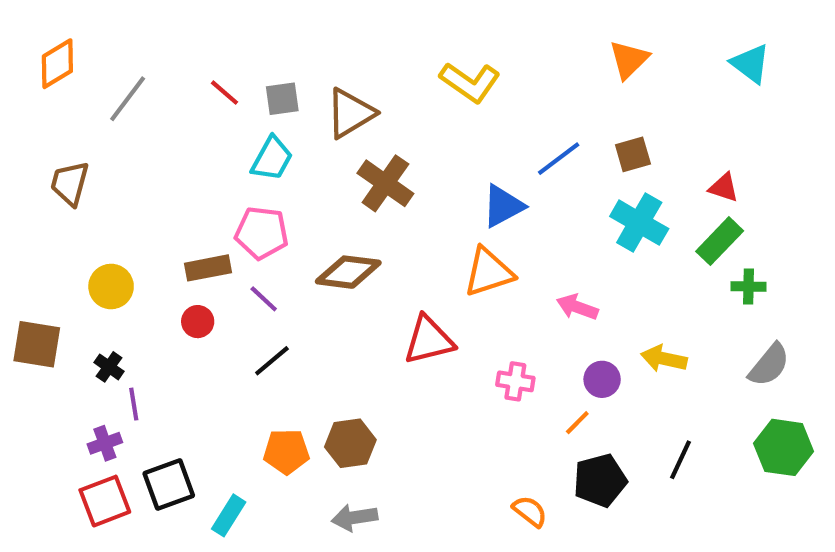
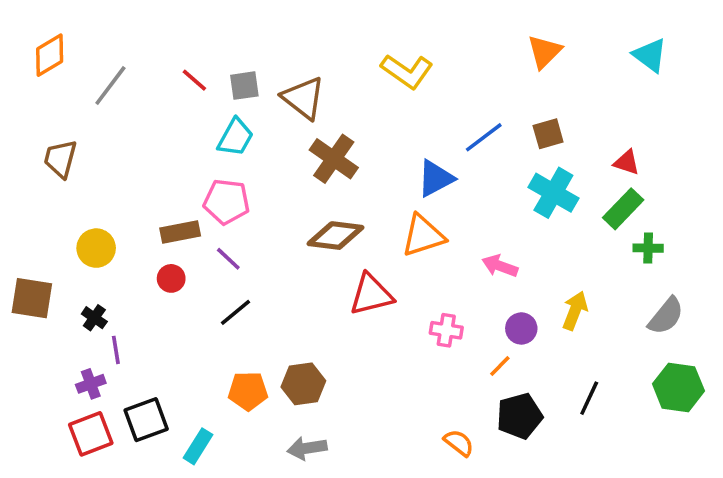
brown triangle: (350, 113) -> (303, 98), turned -51
brown diamond: (348, 272) -> (336, 236), moved
yellow arrow: (664, 359) -> (575, 311), turned 99

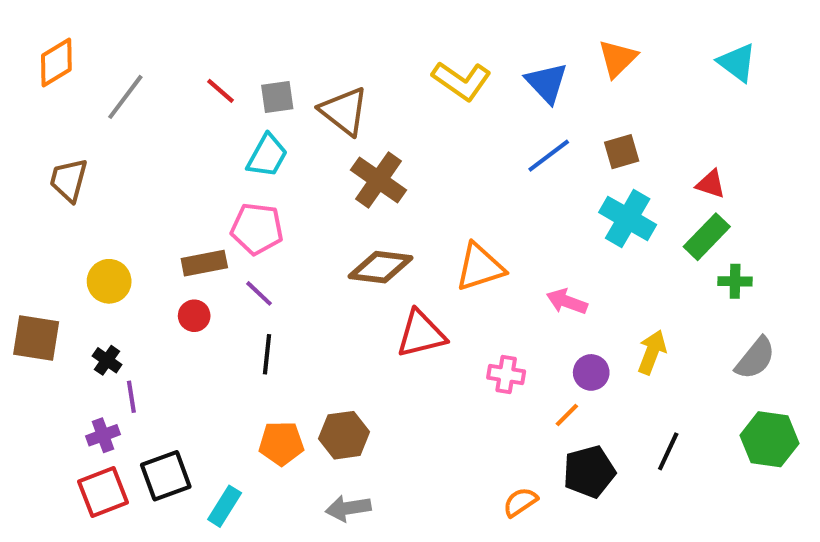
blue triangle: (436, 178) -> (547, 83), moved, turned -45
black line: (235, 312) -> (267, 354), turned -44
orange semicircle: (459, 443) -> (520, 502), turned -72

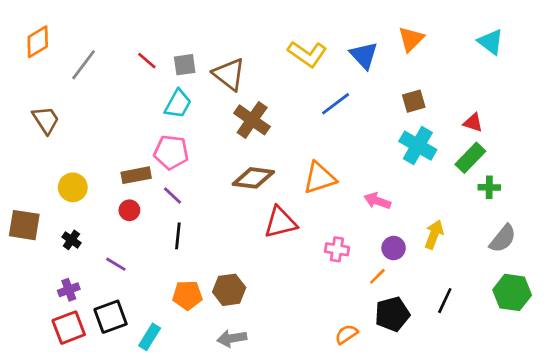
blue line: (549, 156) -> (336, 104), moved
brown trapezoid: (69, 180) -> (46, 120), turned 132
purple line: (131, 397) -> (116, 264), moved, turned -50

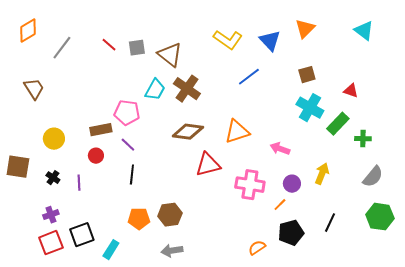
cyan trapezoid: (178, 104) -> (155, 90), moved
green rectangle: (470, 158) -> (338, 124), moved
pink cross: (337, 249) -> (250, 185), size x1.6
purple line: (116, 264) -> (79, 183), moved, turned 56

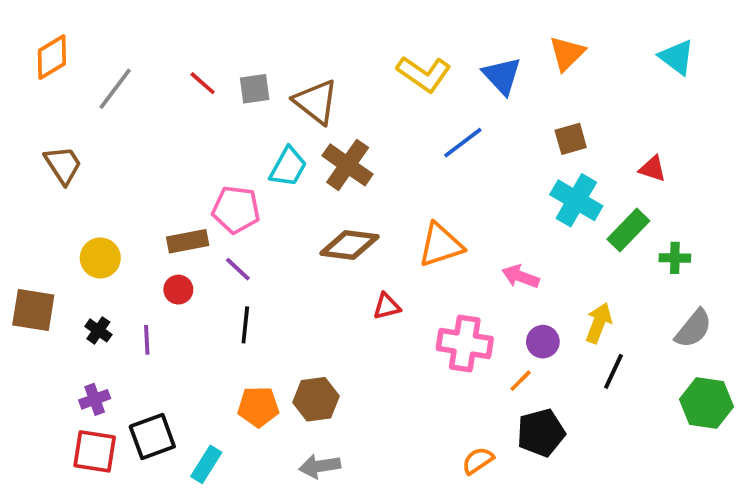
red triangle: (208, 165) -> (387, 306), size x0.6
black line: (330, 223) -> (614, 371), moved
red square: (51, 243) -> (95, 451), turned 30

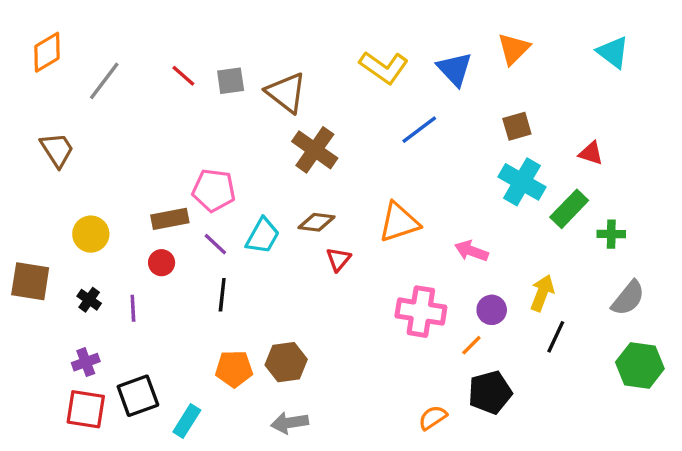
cyan trapezoid: (288, 167) -> (263, 236), moved
brown diamond: (349, 245) -> (316, 222), size x0.7
red triangle: (387, 306) -> (338, 259), moved, turned -36

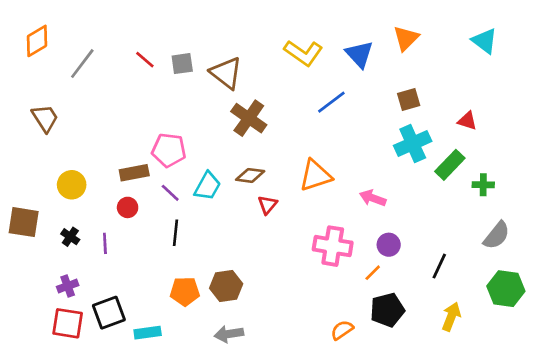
cyan cross: (522, 182) -> (413, 143), turned 36
yellow arrow: (542, 293) -> (451, 317), moved
cyan rectangle: (187, 421) -> (148, 333), turned 50

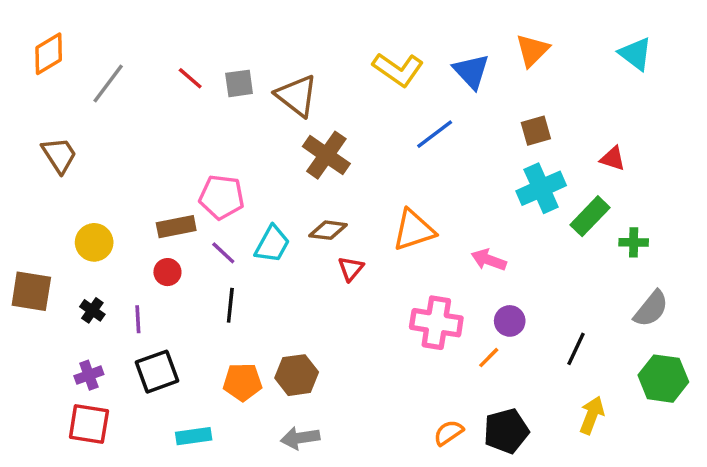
black pentagon: (387, 310) -> (506, 431), moved
black square: (109, 313) -> (157, 372), moved

